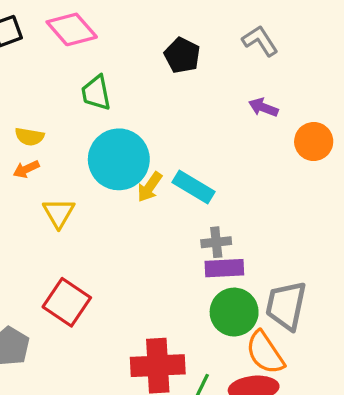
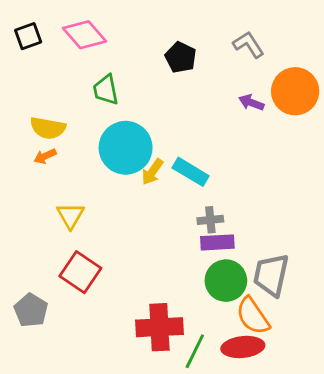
yellow semicircle: (29, 137) -> (48, 128), size x1.4
orange circle: (314, 142) -> (295, 91), moved, size x1.4
yellow triangle: (59, 213) -> (70, 216), moved

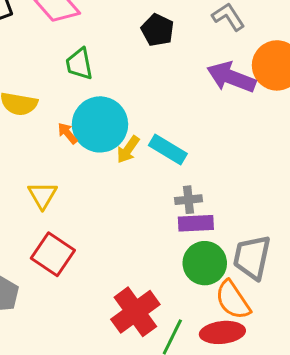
purple arrow: (251, 103) -> (231, 77), size x1.8
orange arrow: (45, 156) -> (68, 133), moved, turned 75
red cross: (159, 327) -> (135, 312), turned -33

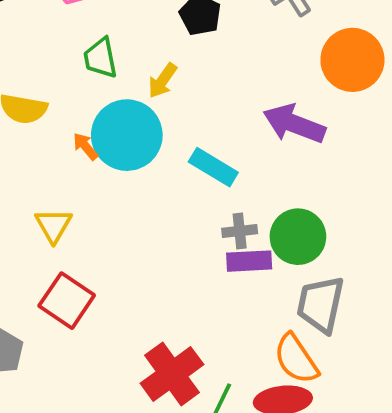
purple arrow: (231, 77) -> (294, 124), moved
yellow arrow: (128, 150) -> (163, 81), moved
green circle: (205, 263) -> (298, 237), moved

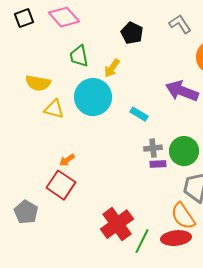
orange arrow: (85, 146) -> (67, 160), moved, turned -84
cyan rectangle: (213, 167) -> (139, 114), size x0.7
yellow triangle: (53, 225) -> (54, 109), moved, turned -45
purple rectangle: (249, 261) -> (158, 164), size x0.7

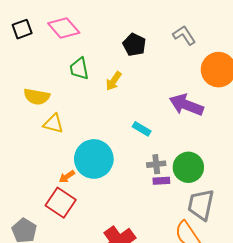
cyan circle: (93, 97) -> (94, 159), moved

